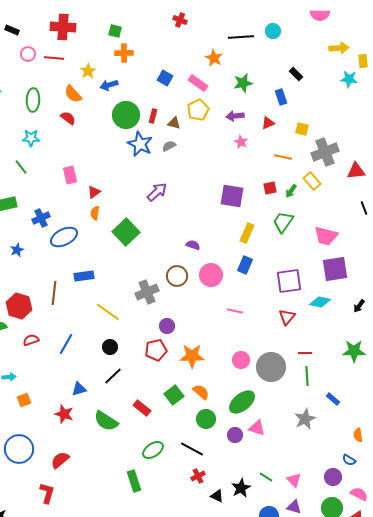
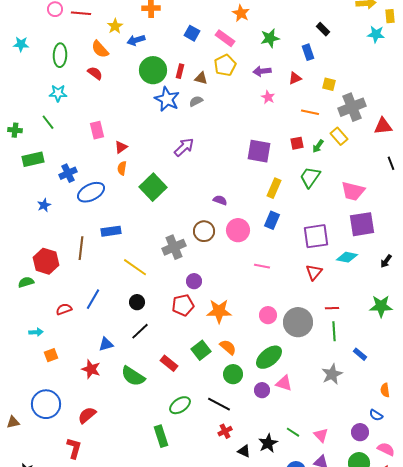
red semicircle: (31, 340) -> (64, 309), moved

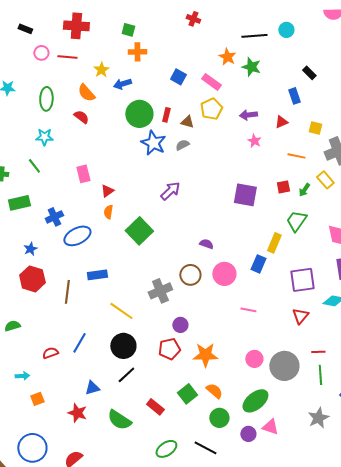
green star: (270, 38) -> (251, 67), moved, turned 30
yellow rectangle: (274, 188) -> (274, 243), moved
red hexagon: (46, 261) -> (32, 279), moved
black circle: (137, 302) -> (123, 346), size x1.6

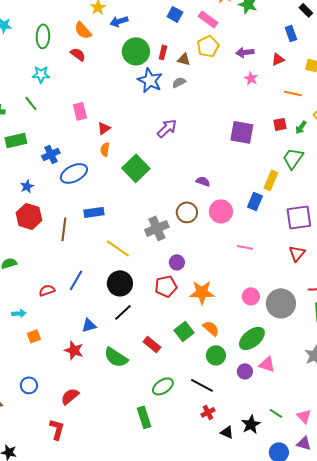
blue circle: (32, 448) -> (29, 385), size x0.6

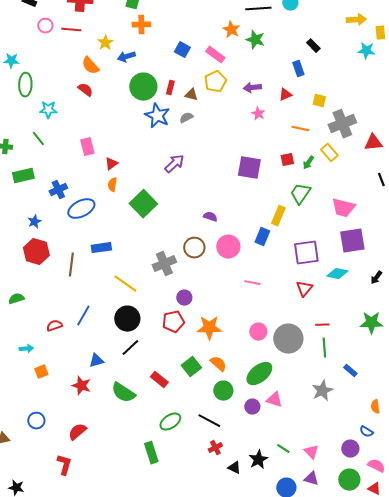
green ellipse: (43, 36) -> (25, 85), moved

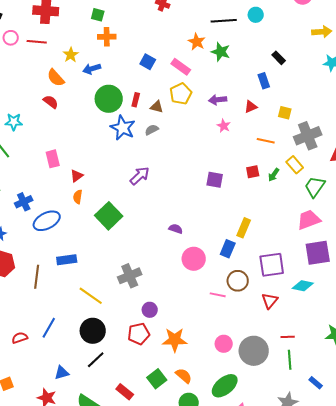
purple square: (249, 168) -> (215, 180), size x0.7
green trapezoid: (300, 194) -> (315, 187), moved
pink trapezoid: (343, 208) -> (309, 220), turned 145
brown circle: (194, 248) -> (238, 281), moved

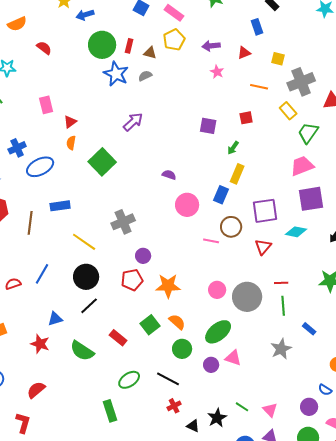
orange semicircle: (56, 78) -> (17, 24), moved, turned -72
green arrow: (274, 175) -> (233, 148), moved

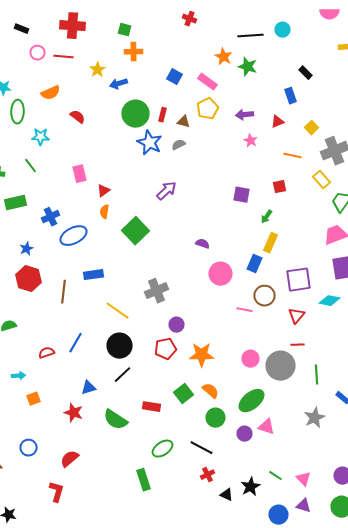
yellow square: (278, 59) -> (312, 128), turned 32
red line: (281, 283) -> (298, 345), moved
red rectangle: (118, 338) -> (152, 407), turned -30

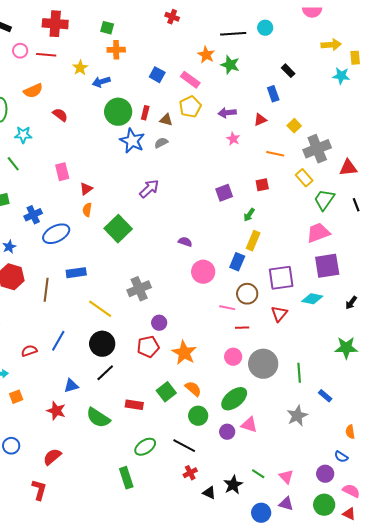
purple square: (242, 195) -> (224, 193), turned -30
red line: (298, 345) -> (242, 328), moved
orange star: (202, 355) -> (184, 353), turned 30

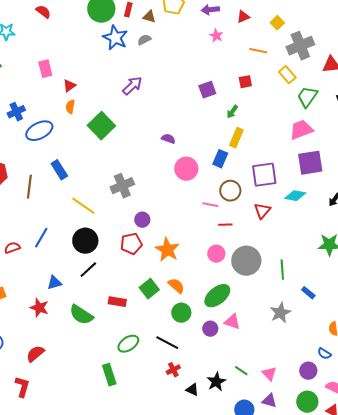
blue rectangle: (76, 273) -> (59, 170), turned 66

